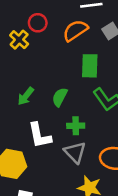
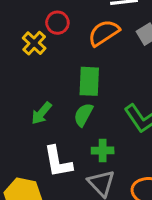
green rectangle: (90, 66) -> (89, 81), moved

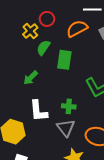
green semicircle: (83, 115) -> (43, 48), moved

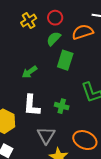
yellow cross: (30, 31) -> (29, 21), moved
green semicircle: (43, 48) -> (54, 39), moved
gray triangle: (66, 128) -> (46, 135), moved

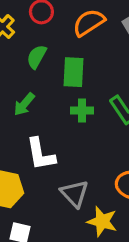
green semicircle: (54, 39) -> (37, 57), moved
green cross: (62, 106) -> (82, 110), moved

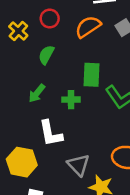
green rectangle: (73, 72) -> (92, 75), moved
green cross: (82, 110) -> (71, 100), moved

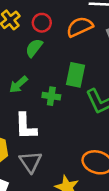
red circle: (50, 19) -> (42, 23), moved
gray triangle: (78, 165) -> (30, 162), moved

